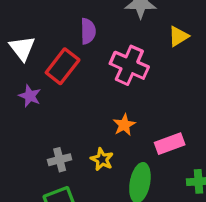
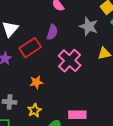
orange star: (124, 125) -> (36, 82), moved

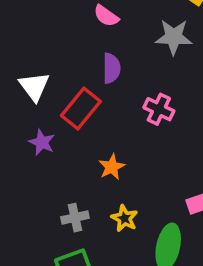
pink cross: (70, 61) -> (159, 109), size x0.7

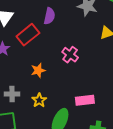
pink cross: (159, 109) -> (70, 55), moved

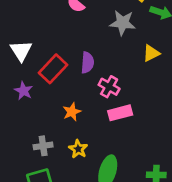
purple semicircle: (49, 16) -> (87, 63), moved
pink rectangle: (85, 100) -> (120, 113), moved

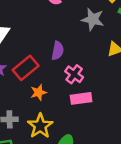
red rectangle: (53, 69) -> (26, 68), moved
yellow star: (78, 149) -> (40, 126), size x1.5

